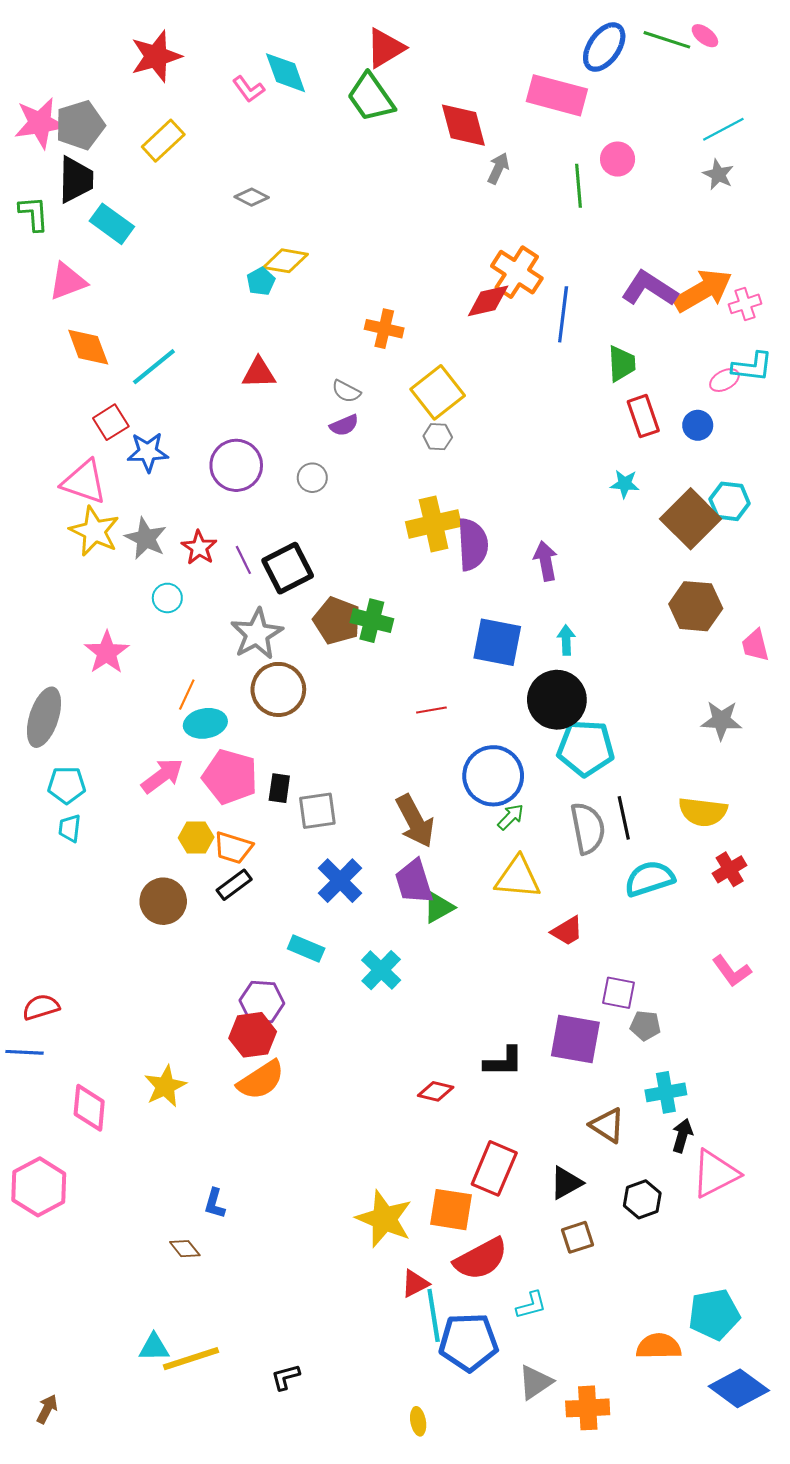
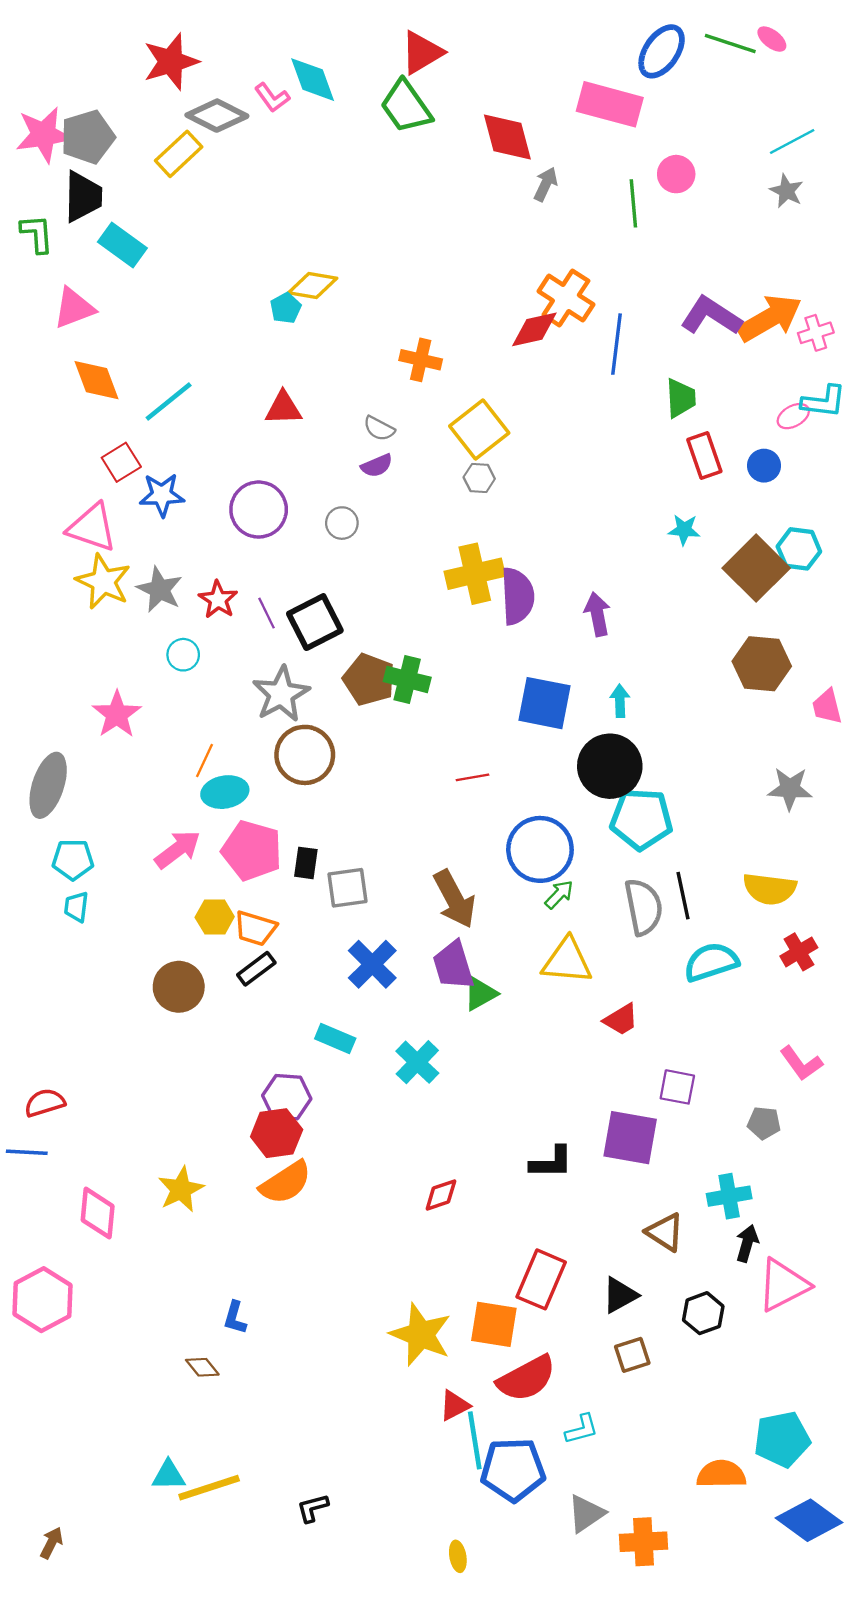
gray diamond: (252, 197) -> (217, 116), moved, size x1.6
gray pentagon: (645, 1026) -> (764, 1123), moved
red diamond: (436, 1091) -> (441, 1195), moved, turned -32

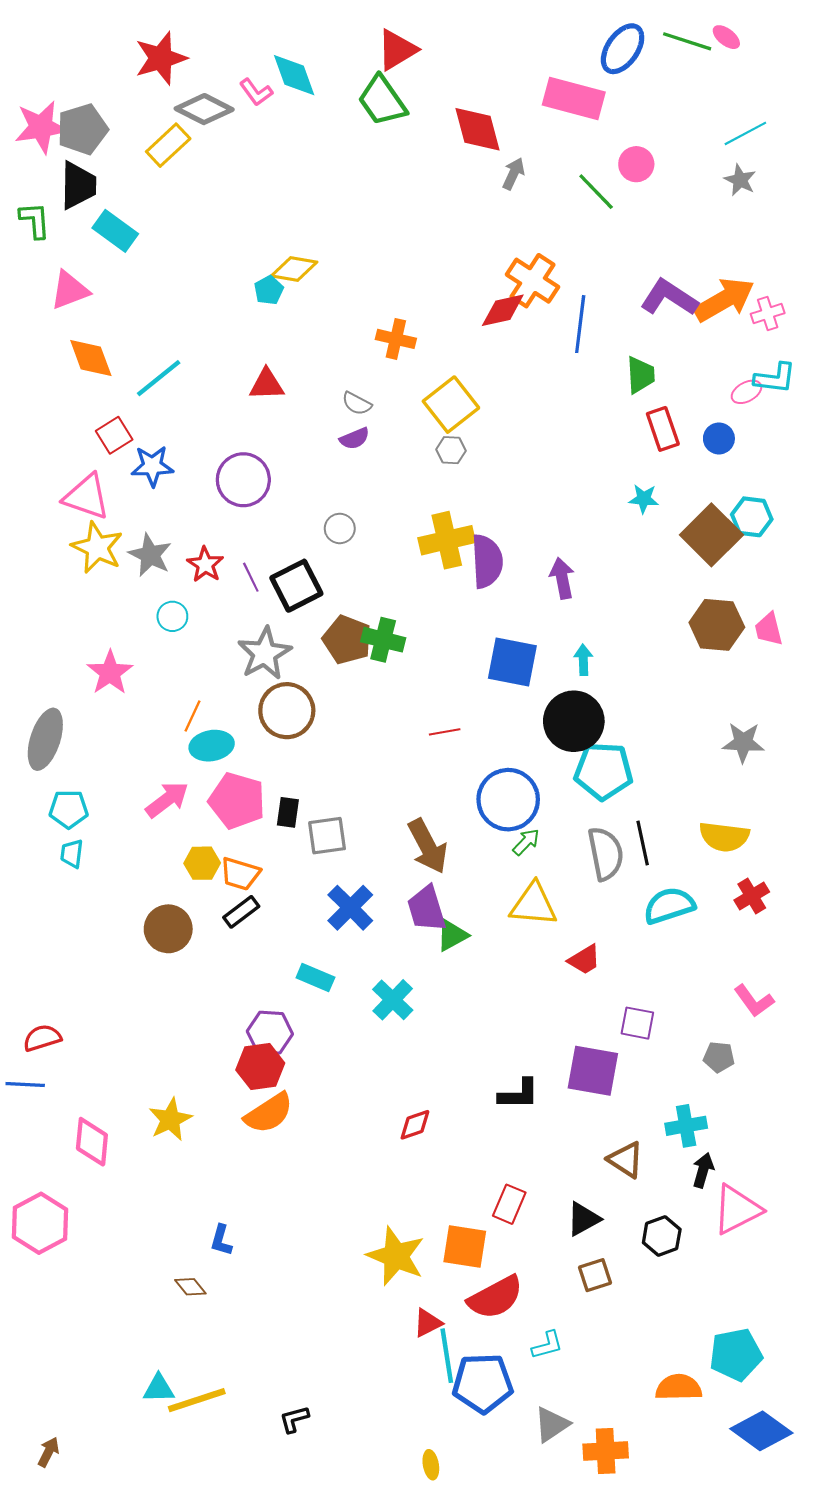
green line: (633, 203) -> (596, 192), turned -39
gray circle: (342, 523) -> (340, 528), moved
pink trapezoid: (827, 706) -> (769, 629), moved
red rectangle: (541, 1279) -> (509, 1204), size x0.7

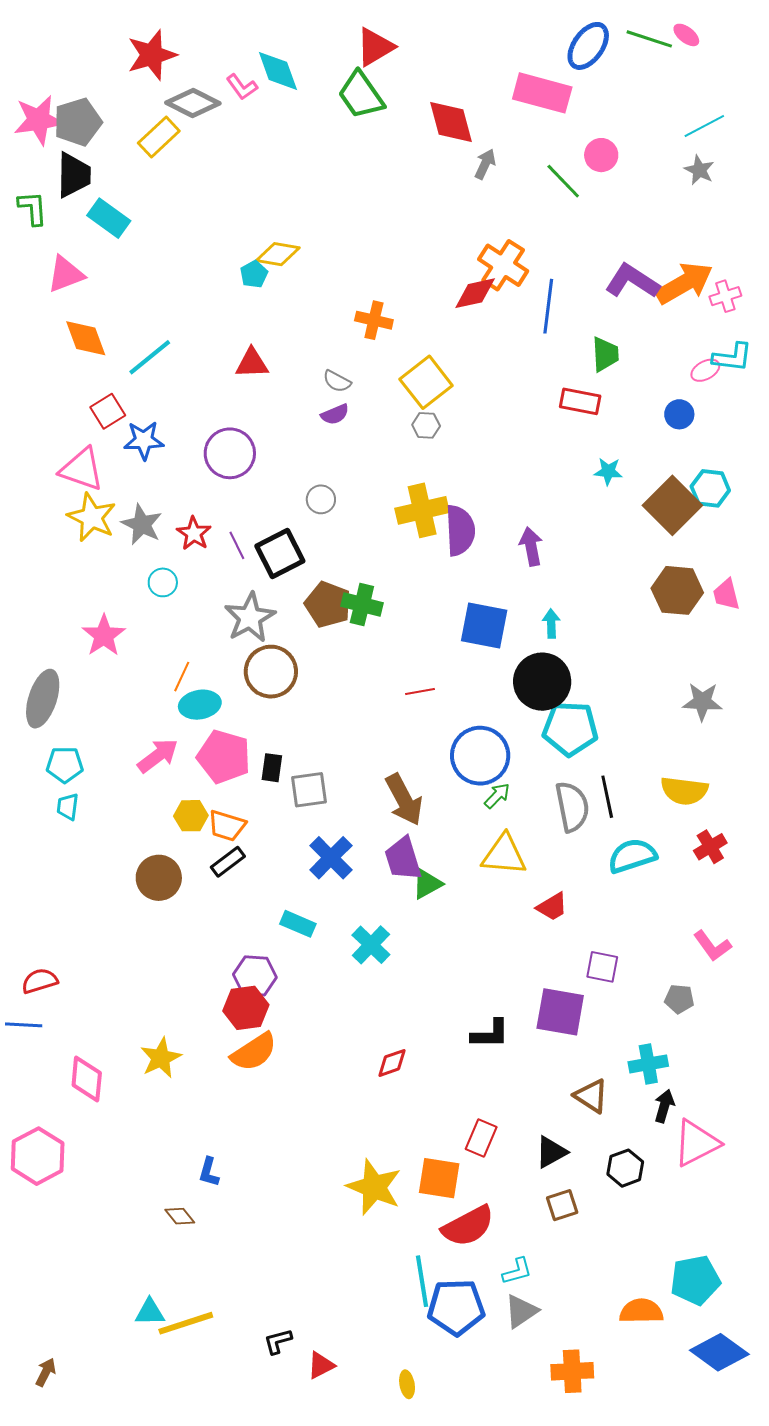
red rectangle: (663, 429) -> (580, 401), moved, turned -60
red triangle: (428, 1323) -> (321, 1365), moved
gray triangle: (552, 1424) -> (521, 1311), moved

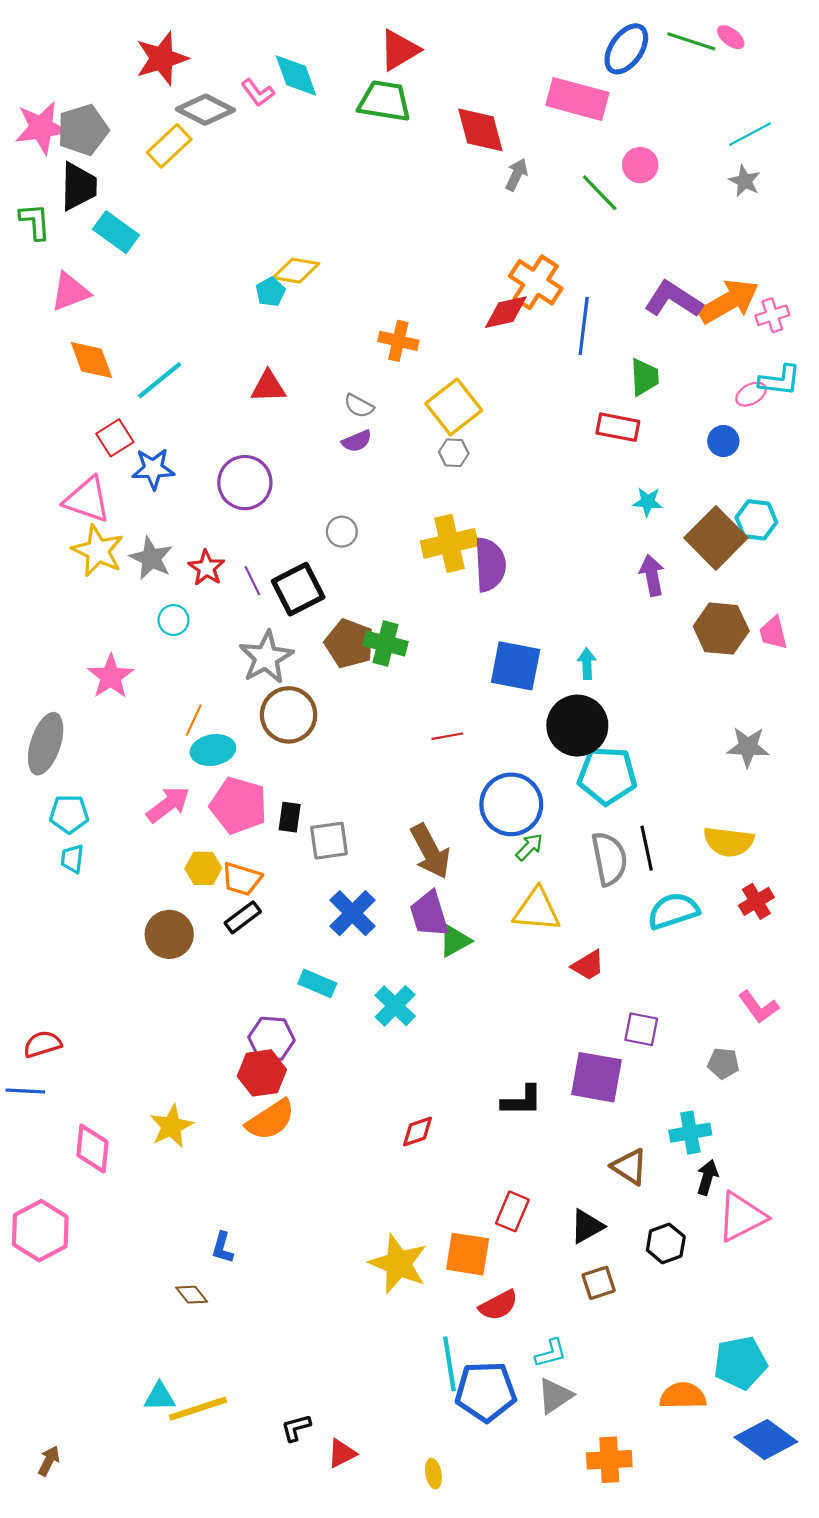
green trapezoid: (361, 95) -> (384, 101), turned 134
purple arrow: (531, 546) -> (652, 575), moved
red semicircle: (468, 1226) -> (498, 1305), size x0.7

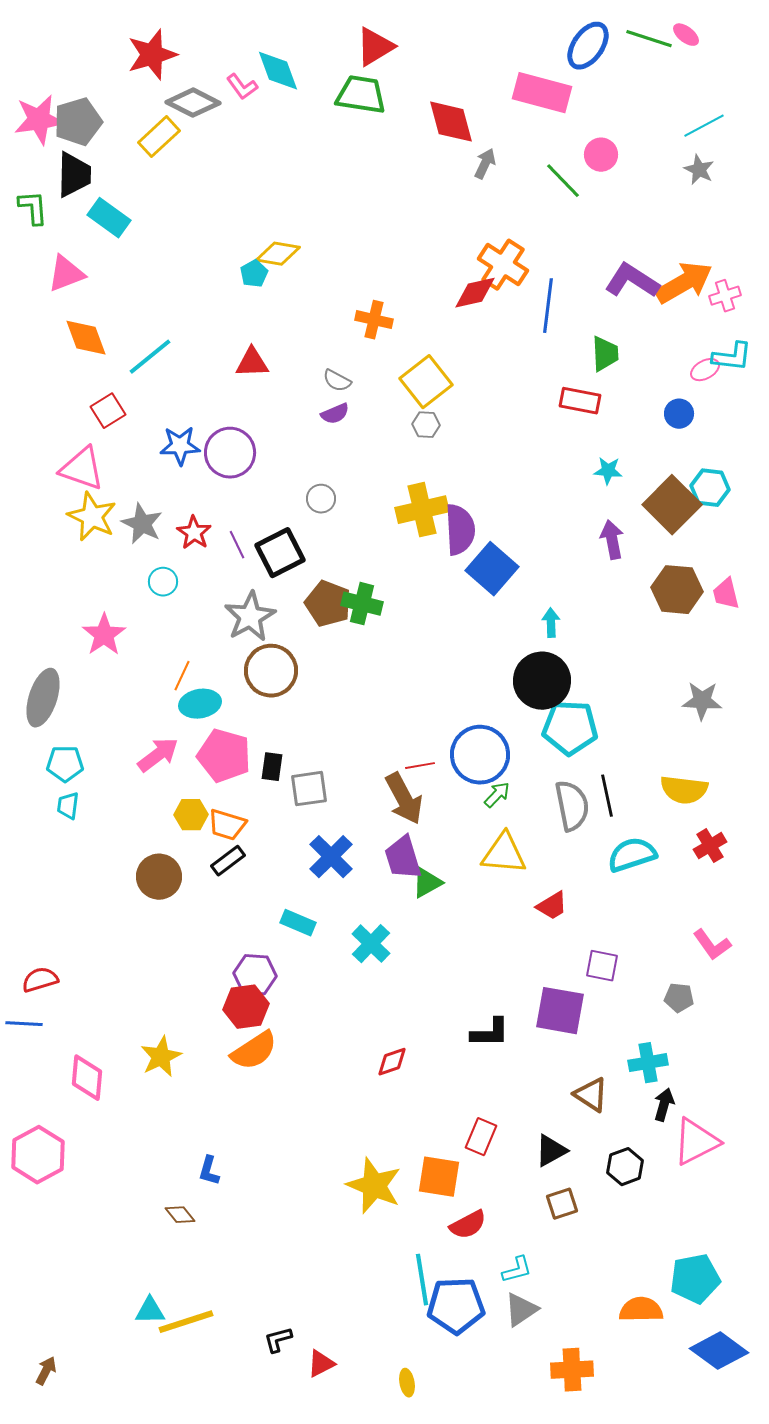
blue star: (153, 469) -> (180, 446), moved
blue square: (516, 666) -> (492, 569), moved, turned 30
red line: (447, 736) -> (420, 766), moved

